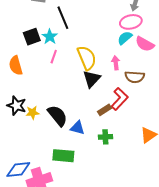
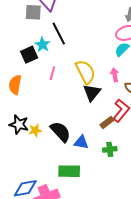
cyan star: (50, 37) -> (42, 45), moved
orange semicircle: (16, 66) -> (15, 85), turned 30

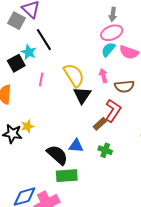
gray square: (33, 12) -> (17, 21), turned 30
yellow star: (35, 130) -> (27, 126), moved
black semicircle: (60, 132) -> (57, 155), moved
green cross: (110, 149) -> (105, 150), turned 32

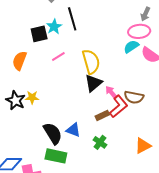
pink arrow: (103, 76) -> (111, 92), moved, turned -40
pink line: (41, 79) -> (58, 56), turned 32
brown semicircle: (124, 86) -> (134, 97), moved

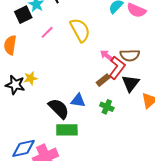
black triangle: (93, 83) -> (131, 83), moved

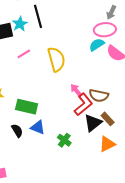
brown rectangle: (103, 80) -> (108, 119), moved, turned 72
black semicircle: (59, 109) -> (17, 131), size x0.6
green rectangle: (67, 130) -> (27, 107), moved

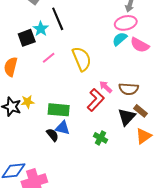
red L-shape: (83, 104) -> (96, 100), moved
blue triangle: (38, 127) -> (63, 128), moved

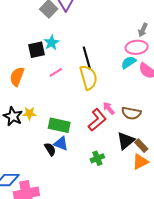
black line: (58, 19) -> (87, 58), moved
brown rectangle: (141, 111) -> (141, 146), moved
green cross: (101, 138) -> (97, 158), turned 32

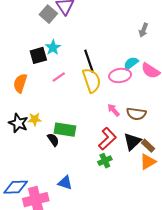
pink ellipse: (137, 47) -> (120, 75), moved
red L-shape: (97, 120) -> (107, 139), moved
blue triangle: (61, 144) -> (65, 183), moved
black semicircle: (50, 149) -> (53, 140), moved

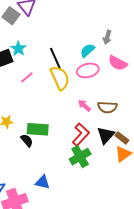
gray arrow: (143, 30) -> (107, 37), moved
cyan semicircle: (131, 63) -> (87, 50), moved
green cross: (105, 161) -> (80, 157), size x1.5

